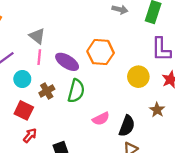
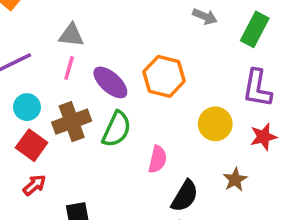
gray triangle: (37, 36) -> (71, 35), turned -42
cyan circle: (22, 79) -> (27, 107), moved
brown cross: (47, 91) -> (72, 122), size x1.5
pink semicircle: (101, 119) -> (158, 159), moved, turned -60

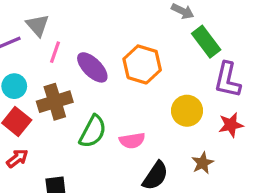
green rectangle: (255, 29) -> (206, 42), moved, turned -68
gray triangle: (71, 35) -> (38, 25), moved, turned 40
green semicircle: (117, 129) -> (93, 131), moved
pink semicircle: (158, 159) -> (132, 141), turned 65

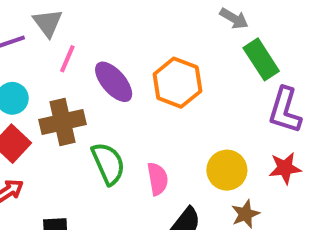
yellow circle: (187, 111) -> (227, 170), moved
green semicircle: (93, 131) -> (108, 164), turned -56
pink semicircle: (132, 141) -> (158, 179), turned -95

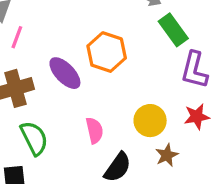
purple ellipse: (114, 82) -> (65, 73), moved
green semicircle: (108, 164) -> (34, 138), moved

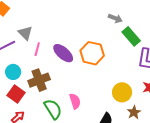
purple ellipse: (65, 73) -> (63, 53), moved
pink semicircle: (94, 130) -> (75, 101), moved

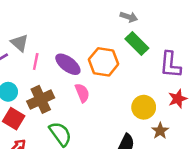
green rectangle: (131, 36) -> (137, 44), moved
pink semicircle: (75, 101) -> (82, 93), moved

